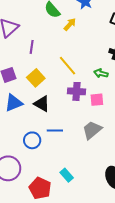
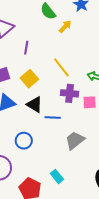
blue line: (55, 130) -> (53, 117), moved
gray trapezoid: (92, 130) -> (75, 140), moved

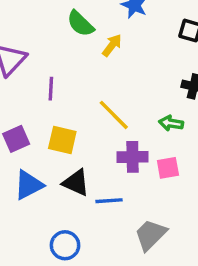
yellow square: (29, 79) -> (62, 140), turned -30

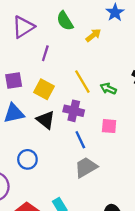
green semicircle: (80, 24) -> (65, 21), moved
green arrow: (171, 123) -> (108, 89), moved
purple cross: (133, 157) -> (74, 111), moved
blue line: (109, 201) -> (80, 140), moved, turned 54

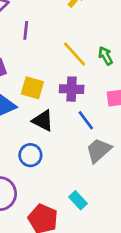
yellow square: (44, 89) -> (32, 88), moved
green arrow: (108, 89) -> (106, 56), turned 49
black triangle: (46, 120) -> (43, 121), moved

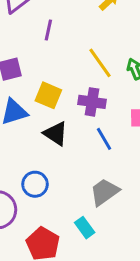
gray trapezoid: (99, 150) -> (104, 192), moved
blue circle: (30, 155) -> (35, 184), moved

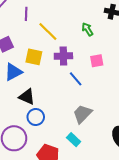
yellow line: (100, 63) -> (48, 31), moved
black triangle: (56, 134) -> (27, 97), moved

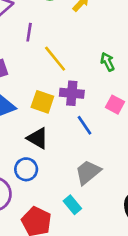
yellow square: (34, 57) -> (42, 102), moved
pink square: (97, 61) -> (115, 105), turned 32
black triangle: (27, 97) -> (38, 138), moved

